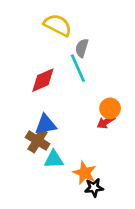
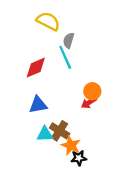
brown cross: (38, 141) -> (60, 131), moved

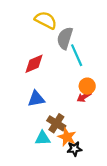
gray semicircle: (69, 40) -> (65, 38), size x1.5
cyan line: (65, 57) -> (77, 55), moved
cyan triangle: (45, 134) -> (43, 138), moved

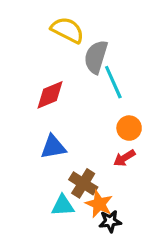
red arrow: (84, 97) -> (124, 158), moved

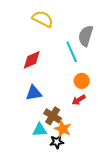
gray semicircle: (96, 57) -> (86, 36), moved
black star: (110, 221) -> (57, 142), moved

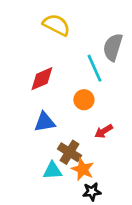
orange circle: (82, 81) -> (84, 100), moved
black star: (57, 142) -> (92, 192), moved

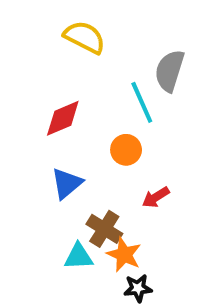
blue triangle: (45, 122) -> (67, 183), turned -30

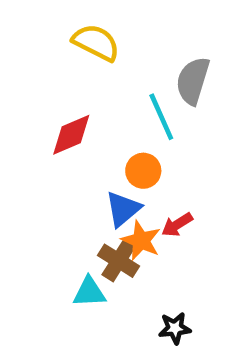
blue triangle: (67, 183) -> (123, 209), moved
orange star: (124, 255) -> (141, 240), moved
black star: (138, 288) -> (175, 328), moved

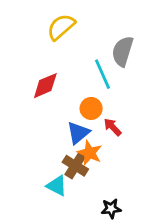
yellow semicircle: (96, 43) -> (61, 27), turned -68
red arrow: (177, 225) -> (113, 127), moved, turned 78
cyan triangle: (89, 292) -> (57, 186), turned 30

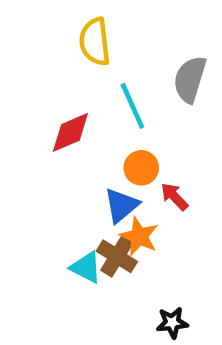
yellow semicircle: (61, 27) -> (95, 42), turned -56
cyan line: (103, 74) -> (132, 106), moved
cyan triangle: (57, 186) -> (86, 267), moved

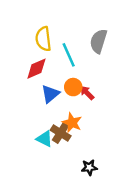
yellow semicircle: (95, 42) -> (43, 39), moved
red arrow: (174, 197) -> (87, 93), moved
blue triangle: (121, 205) -> (50, 94), moved

